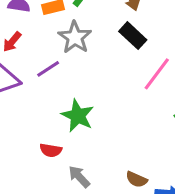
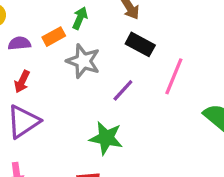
purple line: (48, 69) -> (123, 90), moved

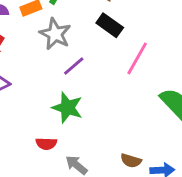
purple line: (123, 90) -> (74, 66), moved

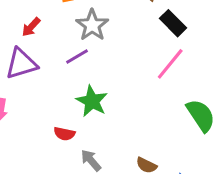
black rectangle: (110, 25) -> (173, 23), moved
purple line: (74, 66) -> (77, 56), moved

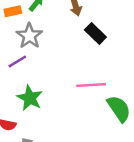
pink line: (170, 64) -> (91, 85), moved, turned 48

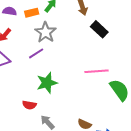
green star: (30, 98) -> (47, 83), turned 30

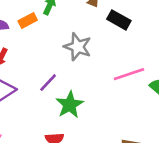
gray star: (46, 32) -> (78, 47), moved
purple line: (36, 53) -> (48, 83), moved

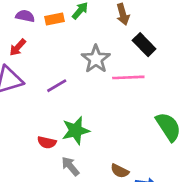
pink line: (129, 74) -> (128, 77), moved
green star: (70, 105) -> (76, 130), moved

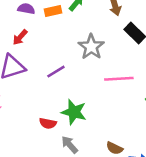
pink line: (128, 77) -> (119, 79), moved
green star: (76, 130) -> (74, 112), turned 30

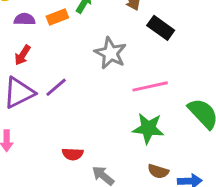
purple line: (56, 72) -> (56, 87), moved
green star: (74, 112) -> (148, 128), moved

